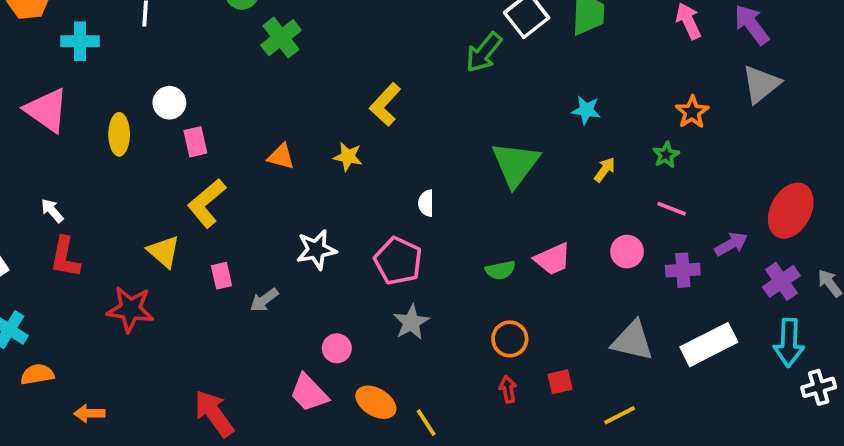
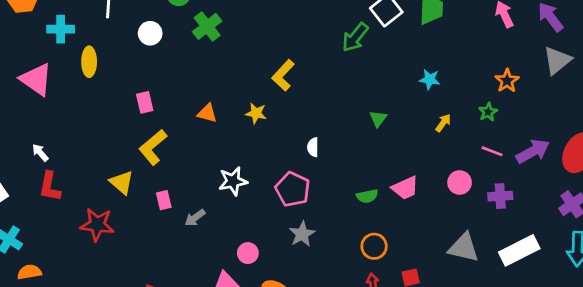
white circle: (169, 103) -> (150, 33), moved
yellow ellipse: (119, 134) -> (89, 62), moved
green triangle: (515, 164) -> (378, 119), size x0.5
purple arrow: (731, 244) -> (533, 151), moved, size x1.4

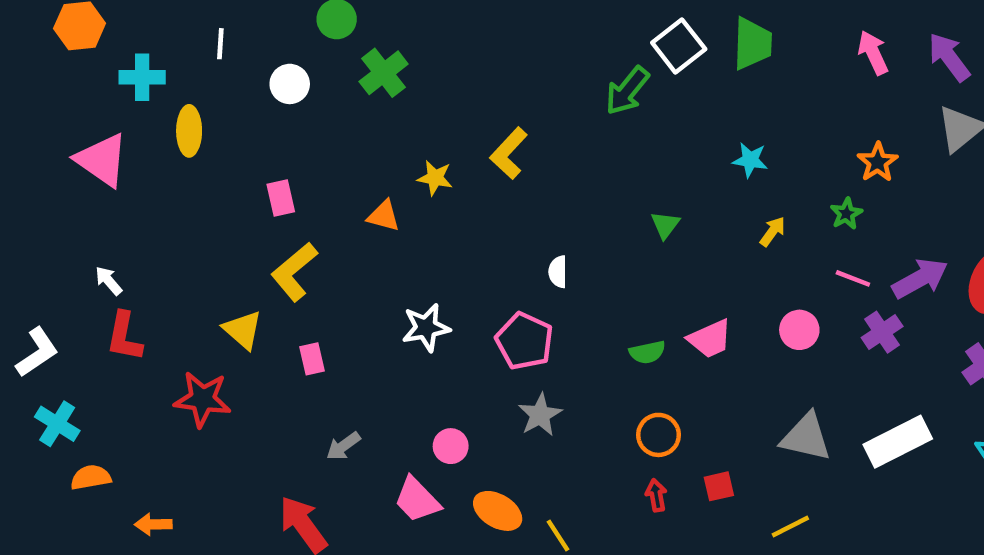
yellow star: (256, 113) -> (435, 178), moved
purple cross: (500, 196) -> (882, 332), moved, turned -30
gray arrow: (195, 218) -> (343, 446), moved

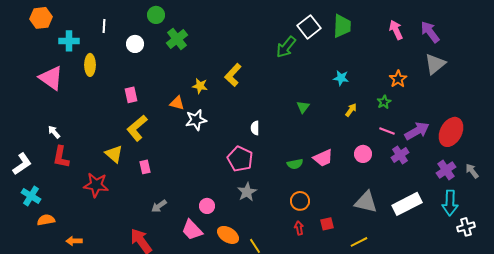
white star: (426, 328) -> (196, 120), moved

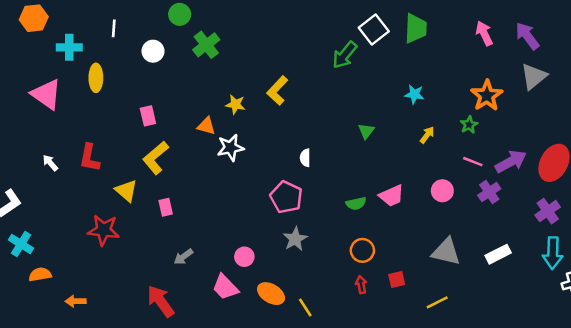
orange star: (398, 79) -> (487, 96), size x1.4
red L-shape: (61, 157) -> (90, 158), moved
white rectangle: (407, 204) -> (498, 254), size x0.7

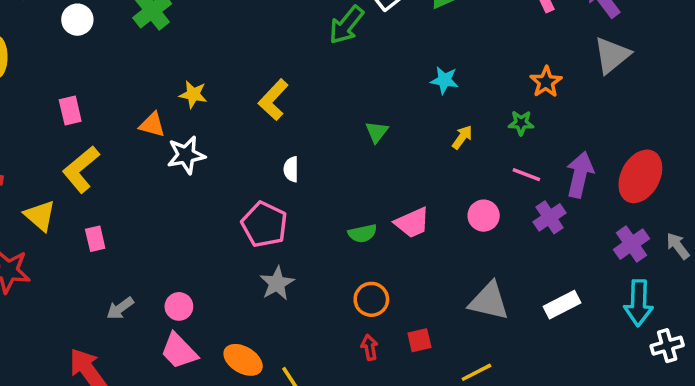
yellow L-shape: (277, 90) -> (273, 100), moved
orange star: (487, 96) -> (546, 82), size x0.7
green star: (469, 125) -> (521, 123), turned 30
purple arrow: (511, 162) -> (580, 175), turned -48
pink circle: (244, 257) -> (179, 306), moved

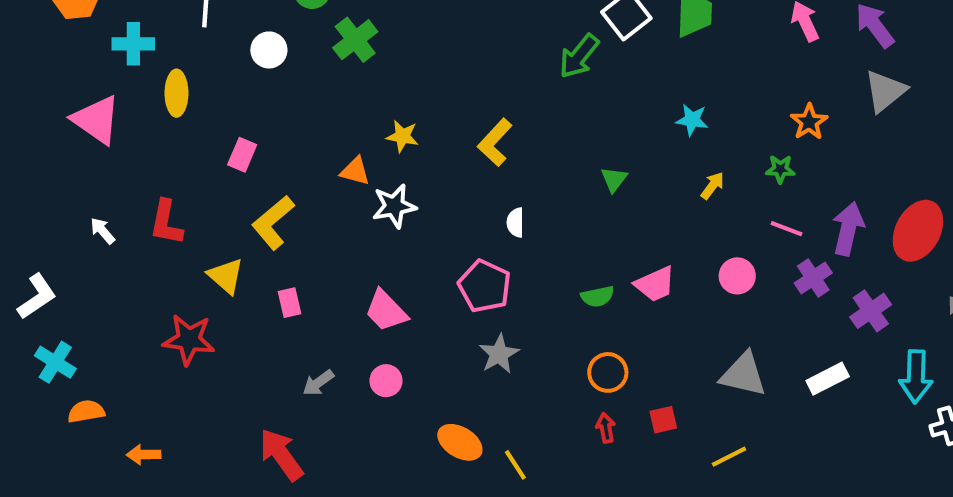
pink rectangle: (70, 110) -> (242, 155), moved, turned 36
purple cross: (631, 244) -> (871, 311), moved
pink trapezoid: (179, 351) -> (386, 311), moved

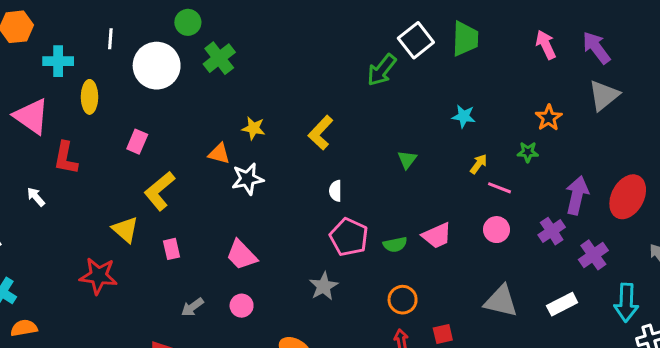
white circle: (269, 50) -> (157, 66), size x1.8
red L-shape: (166, 223) -> (66, 158), moved
pink line: (786, 229) -> (499, 188), moved
pink pentagon: (485, 286) -> (349, 237), moved

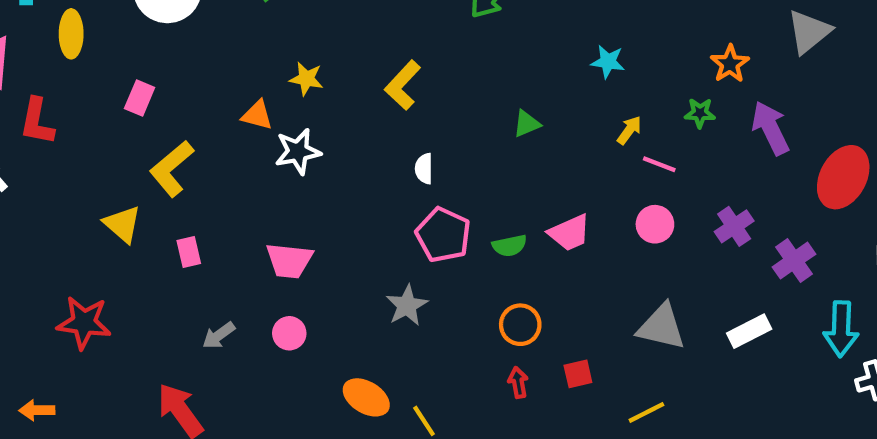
green triangle: (407, 160) -> (527, 124), turned 30
purple arrow: (577, 195) -> (770, 128), moved, turned -39
pink trapezoid: (242, 255) -> (289, 261), turned -40
red star: (98, 276) -> (84, 323), moved

